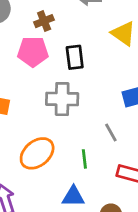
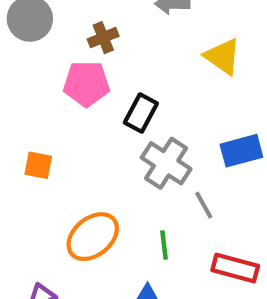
black rectangle: (75, 57) -> (141, 113), moved, turned 35
gray cross: (62, 99) -> (166, 163), moved, turned 32

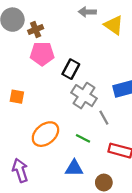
brown cross: (103, 38) -> (36, 29), moved
yellow triangle: (223, 56) -> (114, 25), moved
green line: (164, 245) -> (83, 138), turned -56

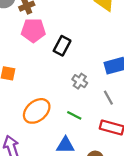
gray cross: (84, 96) -> (80, 81), moved, size x0.6
gray line: (104, 118) -> (108, 98), moved

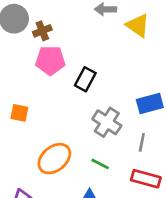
gray cross: (80, 81) -> (107, 122), size x1.5
gray line: (108, 98) -> (142, 142), turned 40

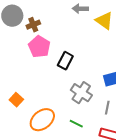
pink pentagon: (50, 60) -> (39, 47), turned 30
orange square: (19, 113) -> (16, 100), moved, turned 32

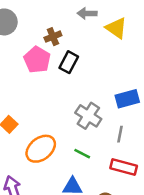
brown cross: (33, 25) -> (53, 37), moved
black rectangle: (65, 61) -> (69, 62), moved

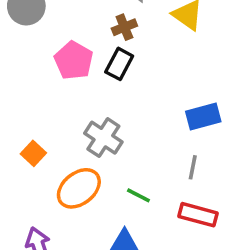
brown cross: (53, 37) -> (124, 27), moved
gray cross: (88, 116) -> (103, 138), moved

